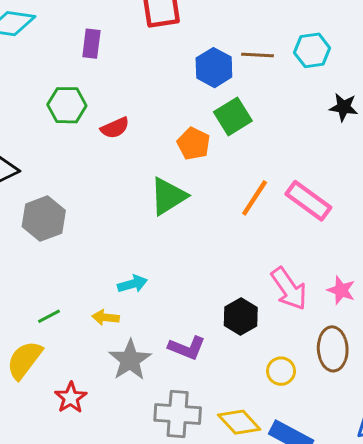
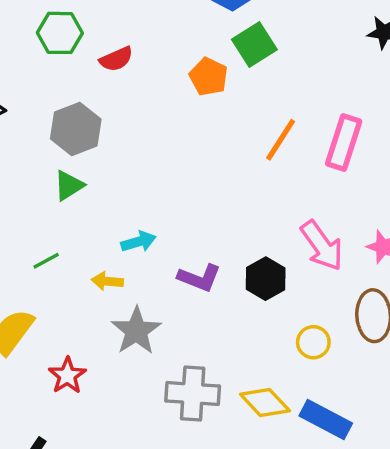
green triangle: (168, 196) -> (69, 185), moved, size x0.7
pink rectangle: (308, 201) -> (344, 143), turned 72
gray hexagon: (44, 219) -> (76, 129), moved
green line: (49, 316) -> (46, 261), moved
purple L-shape: (187, 348) -> (199, 278), moved

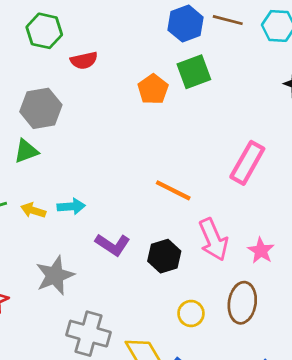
orange line: (281, 140) -> (173, 190), moved, turned 72
yellow arrow: (107, 281) -> (33, 210), moved

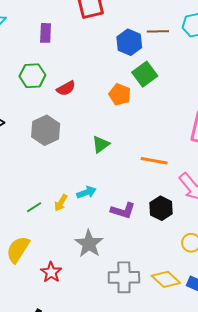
green triangle: (26, 151) -> (101, 144), moved
yellow arrow: (33, 210) -> (61, 203), turned -60

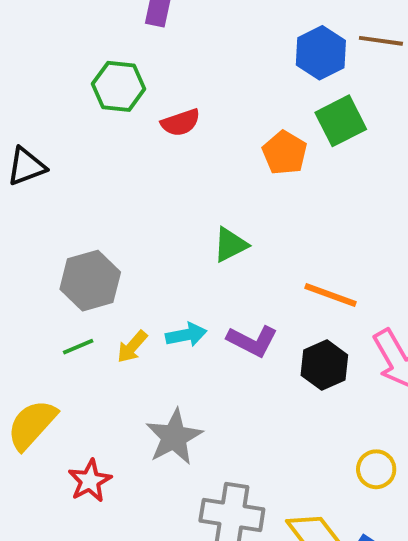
gray hexagon: (46, 130) -> (90, 281), moved
black hexagon: (161, 208) -> (324, 365), moved
purple L-shape: (123, 211) -> (252, 341), moved

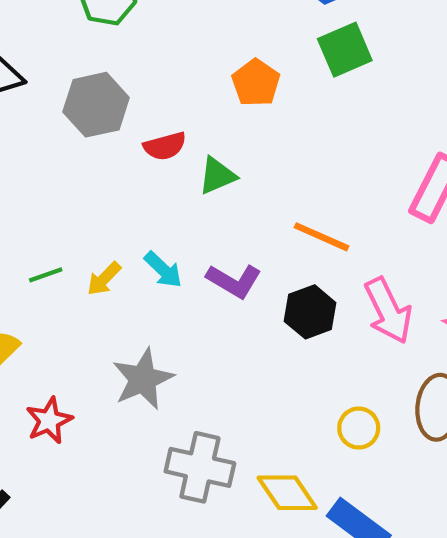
red semicircle: (181, 123) -> (165, 146), moved
orange pentagon: (285, 153) -> (256, 83), moved
gray hexagon: (90, 281) -> (96, 105), moved
cyan arrow: (186, 335) -> (163, 270), turned 51

